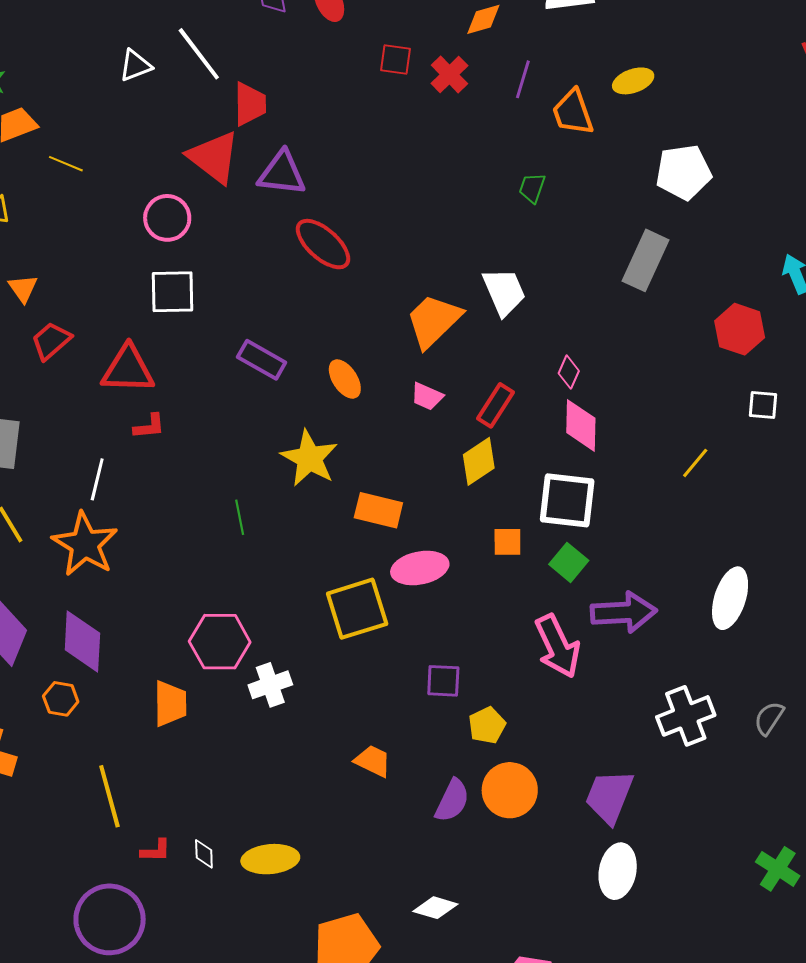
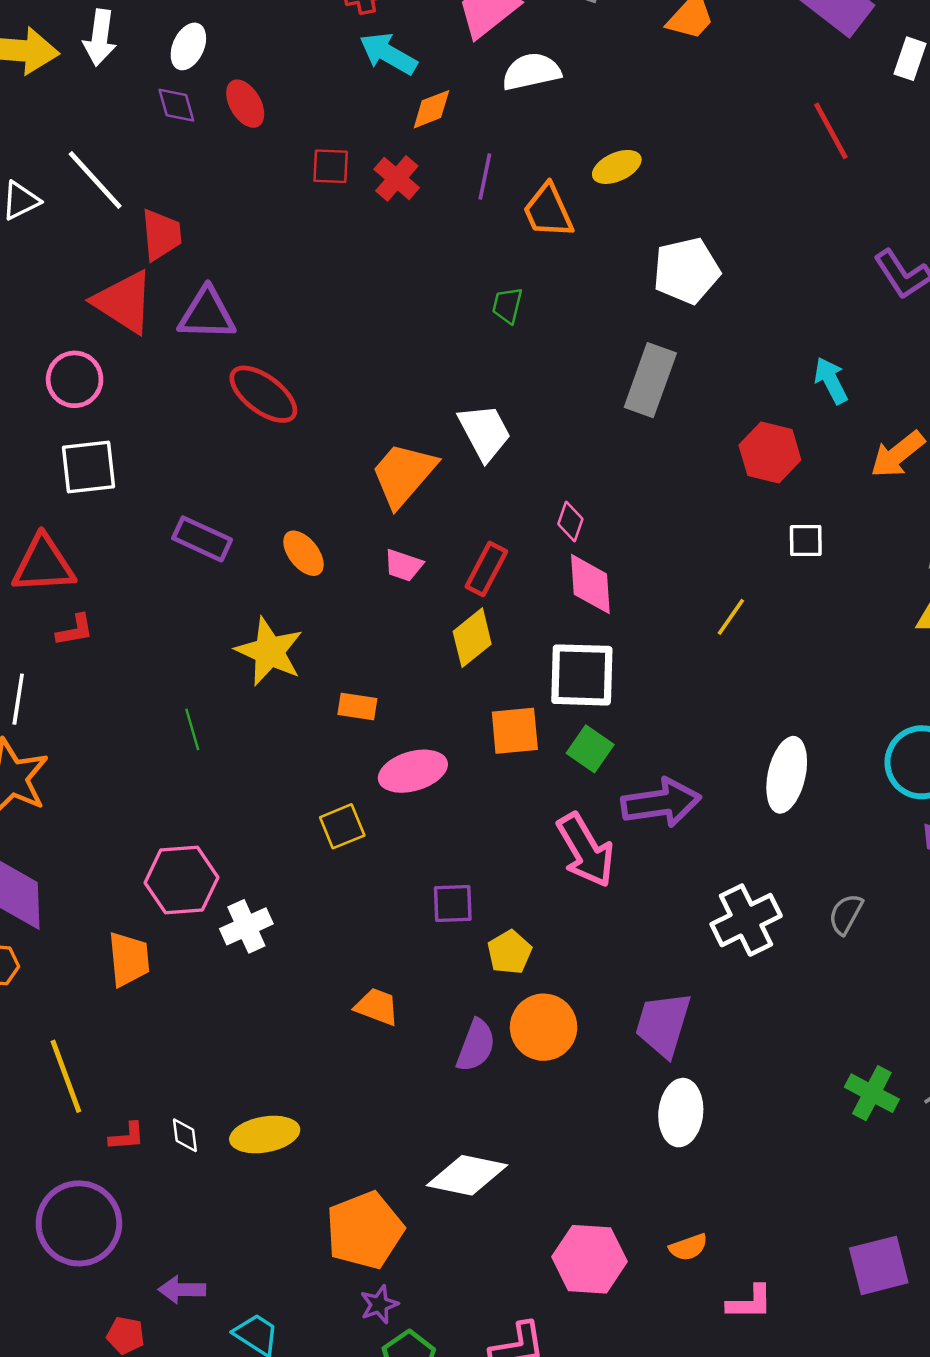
orange rectangle: (378, 510) -> (357, 707), size x0.7
orange square: (507, 542) -> (515, 731), size x1.4
yellow square: (357, 609) -> (342, 826), size x0.6
white diamond: (435, 908) -> (467, 1175), size x1.5

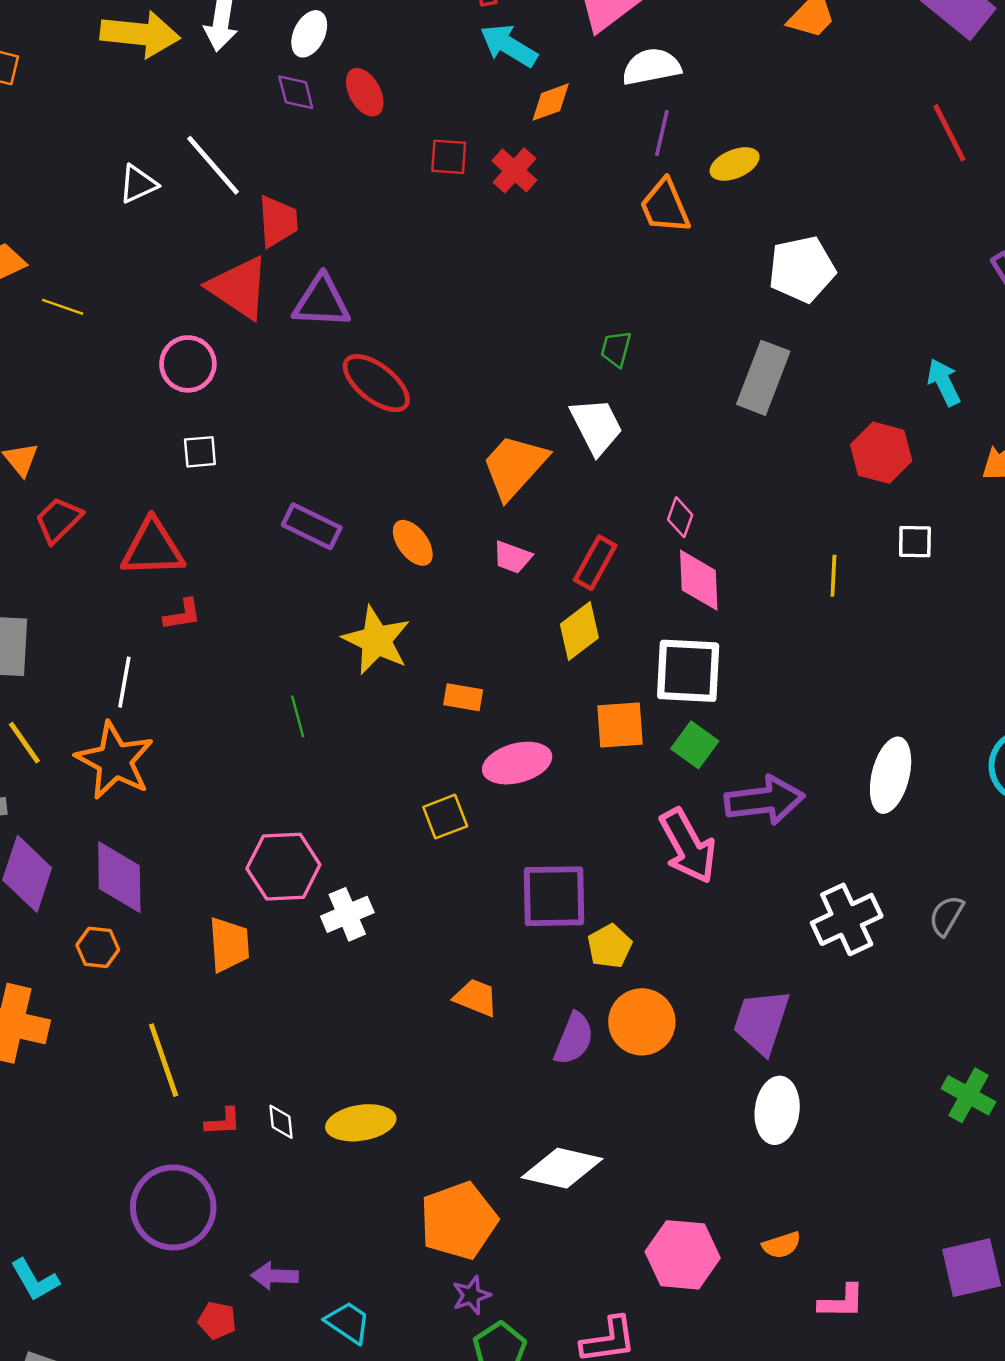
purple line: (485, 176) -> (662, 133), moved
green trapezoid: (507, 305) -> (616, 349), moved
white square: (89, 467) -> (200, 452), size x0.6
yellow line: (731, 617) -> (833, 576), moved, turned -33
purple square: (453, 903) -> (554, 896), size x1.6

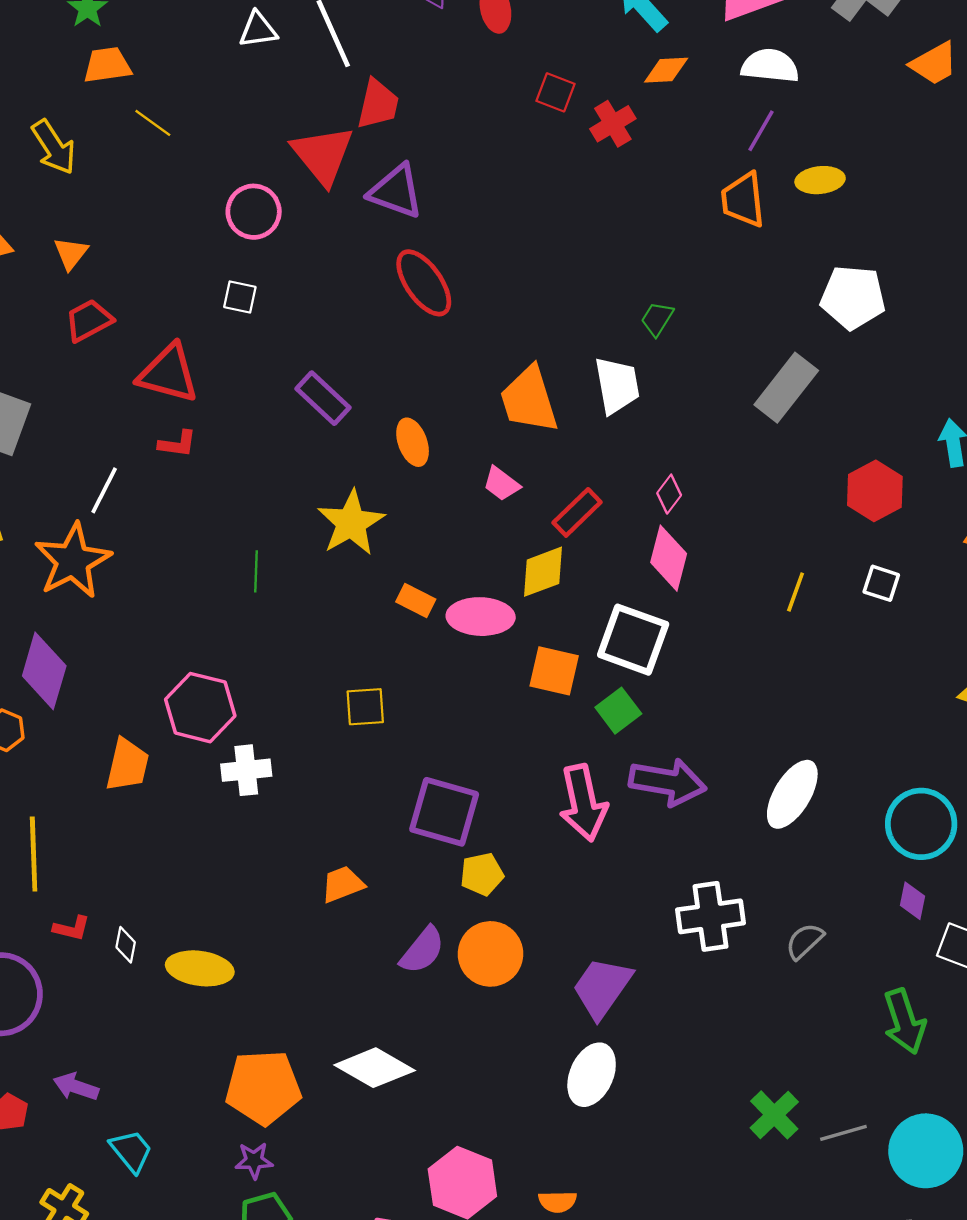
orange trapezoid: (514, 466) -> (529, 400), turned -76
pink ellipse: (517, 763) -> (481, 617), moved
orange trapezoid: (476, 998) -> (343, 884), turned -60

